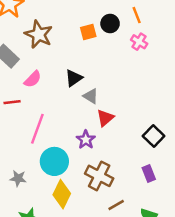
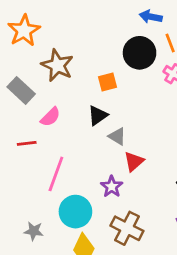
black circle: (110, 24) -> (140, 53), size x1.5
orange square: (88, 32) -> (107, 82), moved

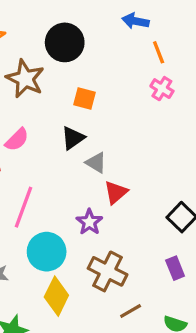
black circle: (140, 53) -> (65, 42), moved
orange square: (107, 82) -> (84, 98), turned 30

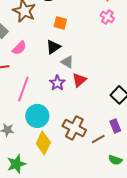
purple star: (89, 222) -> (57, 83), moved
brown line: (131, 311) -> (98, 139), moved

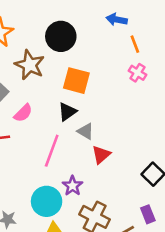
orange square: (60, 23) -> (76, 81), size x1.5
purple star: (57, 83) -> (72, 186), moved
pink line: (23, 89) -> (52, 151), moved

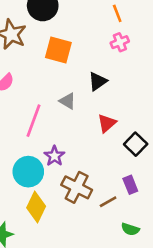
pink cross: (137, 73) -> (120, 42), turned 36
black triangle: (67, 112) -> (98, 81), moved
red triangle: (101, 155) -> (107, 123), moved

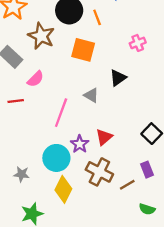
orange line: (117, 13) -> (97, 17), moved
red triangle: (107, 123) -> (104, 137), moved

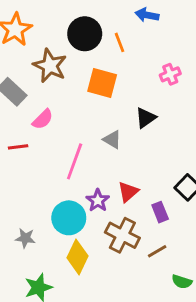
purple rectangle: (147, 170) -> (160, 212), moved

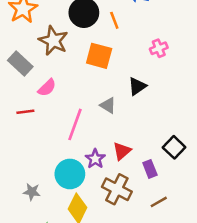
brown line: (157, 251) -> (159, 202), moved

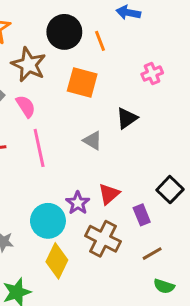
pink semicircle: (47, 88) -> (26, 106), moved, turned -78
pink line: (75, 124) -> (39, 148), moved, turned -32

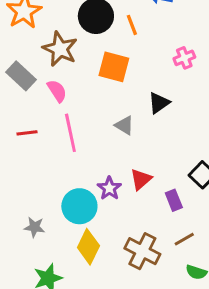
brown cross: (103, 239) -> (142, 251), moved

